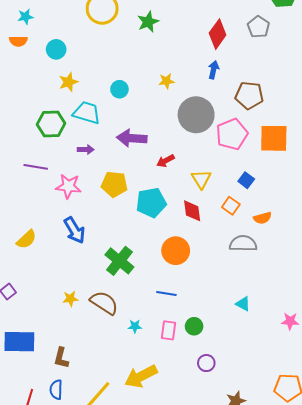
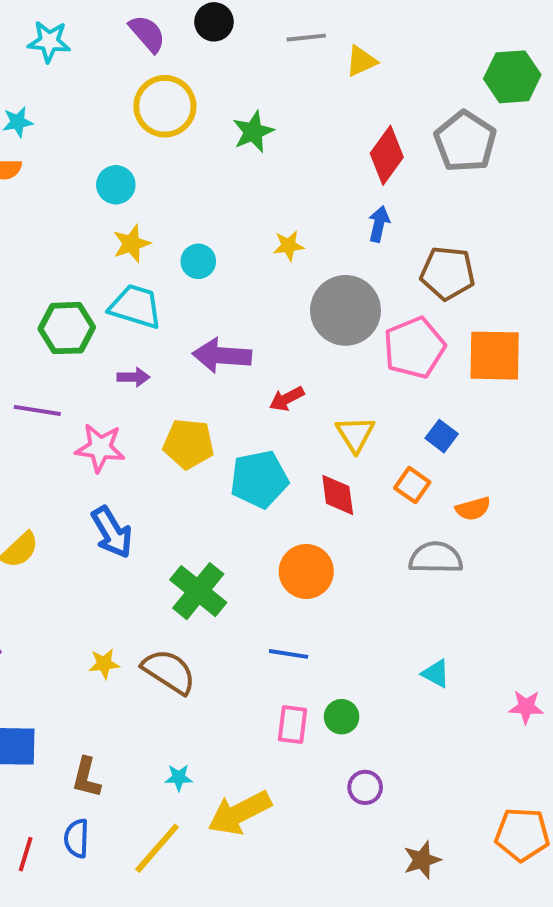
gray pentagon: (258, 27) -> (465, 142), size x1.4
cyan circle: (56, 49) -> (116, 185), moved
yellow star: (68, 82) -> (132, 244), moved
cyan star: (135, 326) -> (179, 778), moved

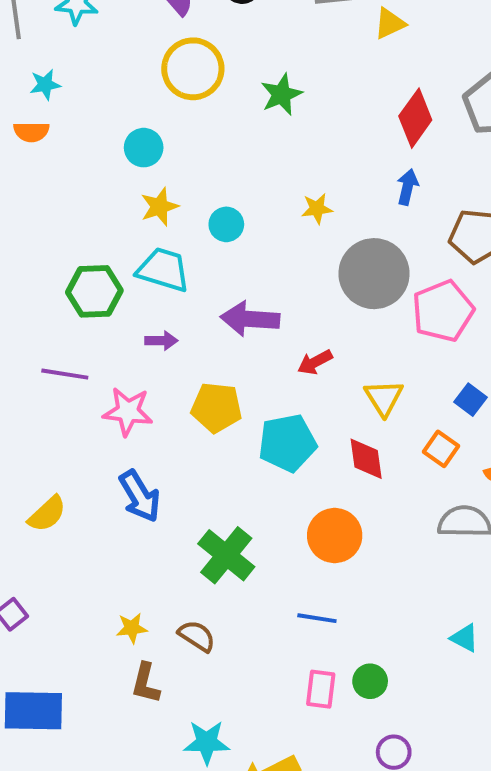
brown semicircle: (169, 672) -> (197, 636), size x0.7
brown L-shape: (86, 778) -> (146, 683), moved
cyan star: (179, 778) -> (207, 742), size x1.6

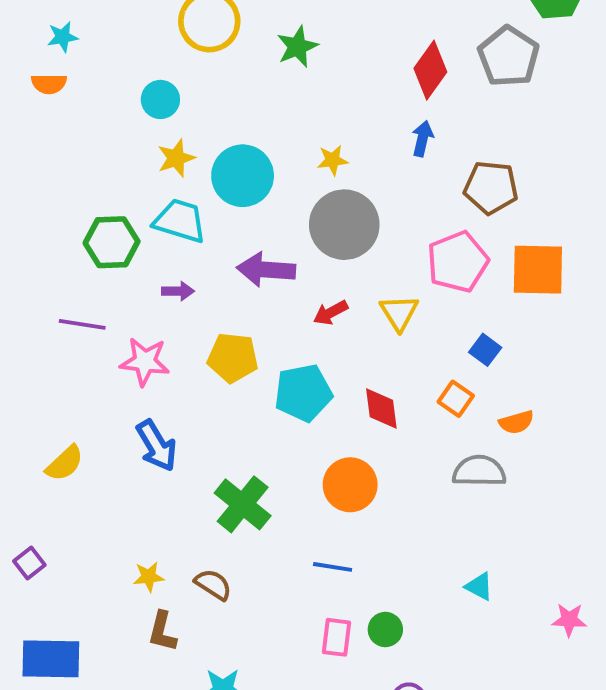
cyan circle: (226, 224) -> (243, 176), size x1.8
gray circle: (374, 274) -> (344, 225), moved
yellow triangle: (384, 398) -> (399, 313), moved

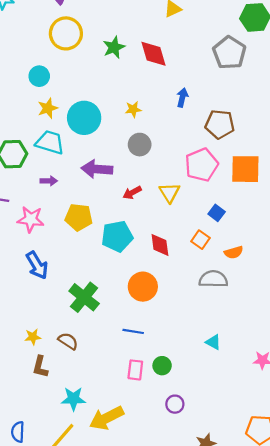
red diamond: (430, 70) -> (154, 54), moved, turned -52
gray circle: (344, 225) -> (140, 145), size x0.6

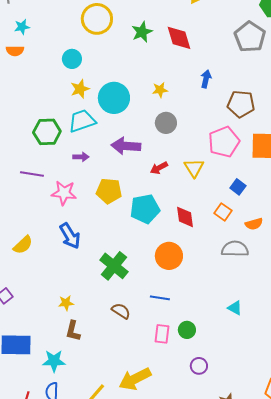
cyan trapezoid: (50, 142) -> (82, 121), turned -36
brown semicircle: (68, 341) -> (121, 311), moved
cyan star: (73, 399) -> (54, 361), moved

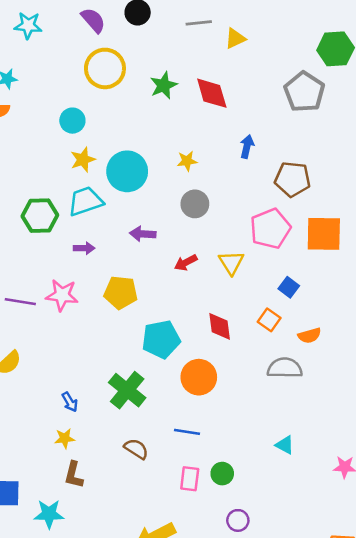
purple arrow: (126, 146) -> (143, 234), size x0.7
purple line: (32, 174) -> (20, 302), moved
cyan pentagon: (145, 209) -> (161, 339), moved
blue arrow: (70, 236) -> (70, 402), moved, size x0.6

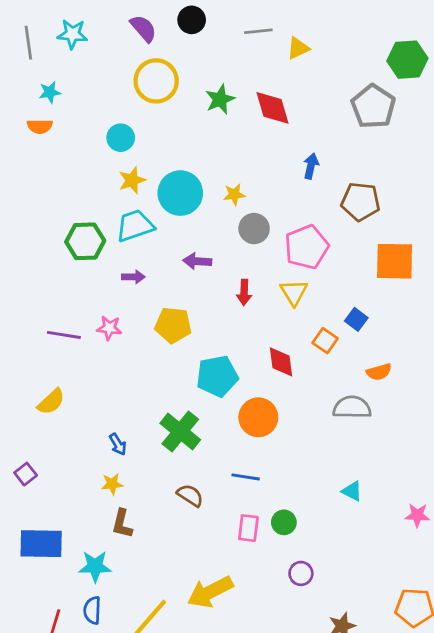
yellow star: (187, 161) -> (234, 194), moved
pink pentagon: (270, 229) -> (307, 247), moved
red arrow: (186, 263) -> (244, 292), turned -60
pink star: (62, 295) -> (109, 328), size x0.7
orange square: (269, 320) -> (325, 341), moved

